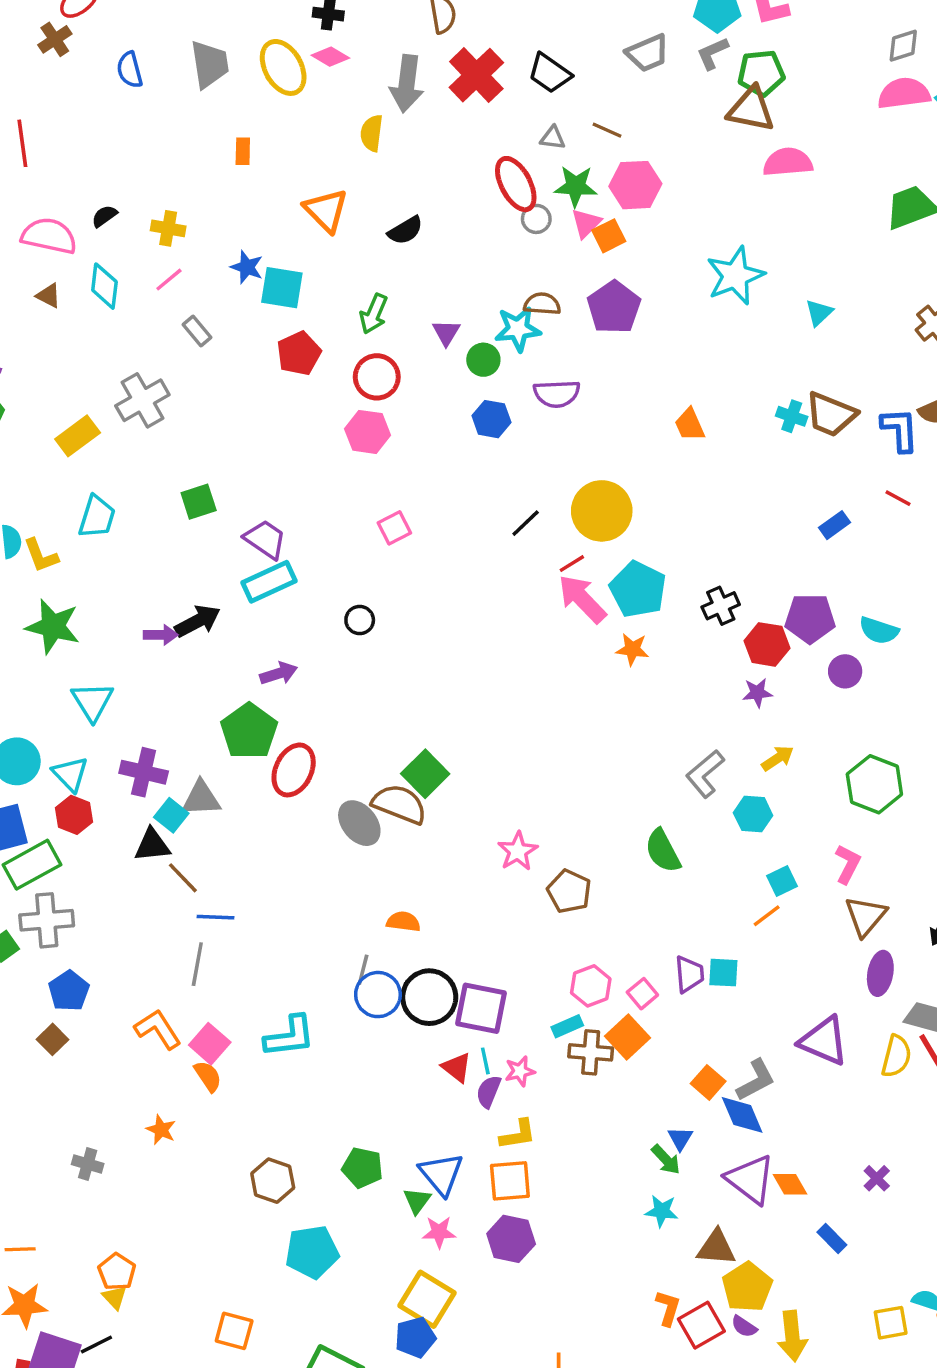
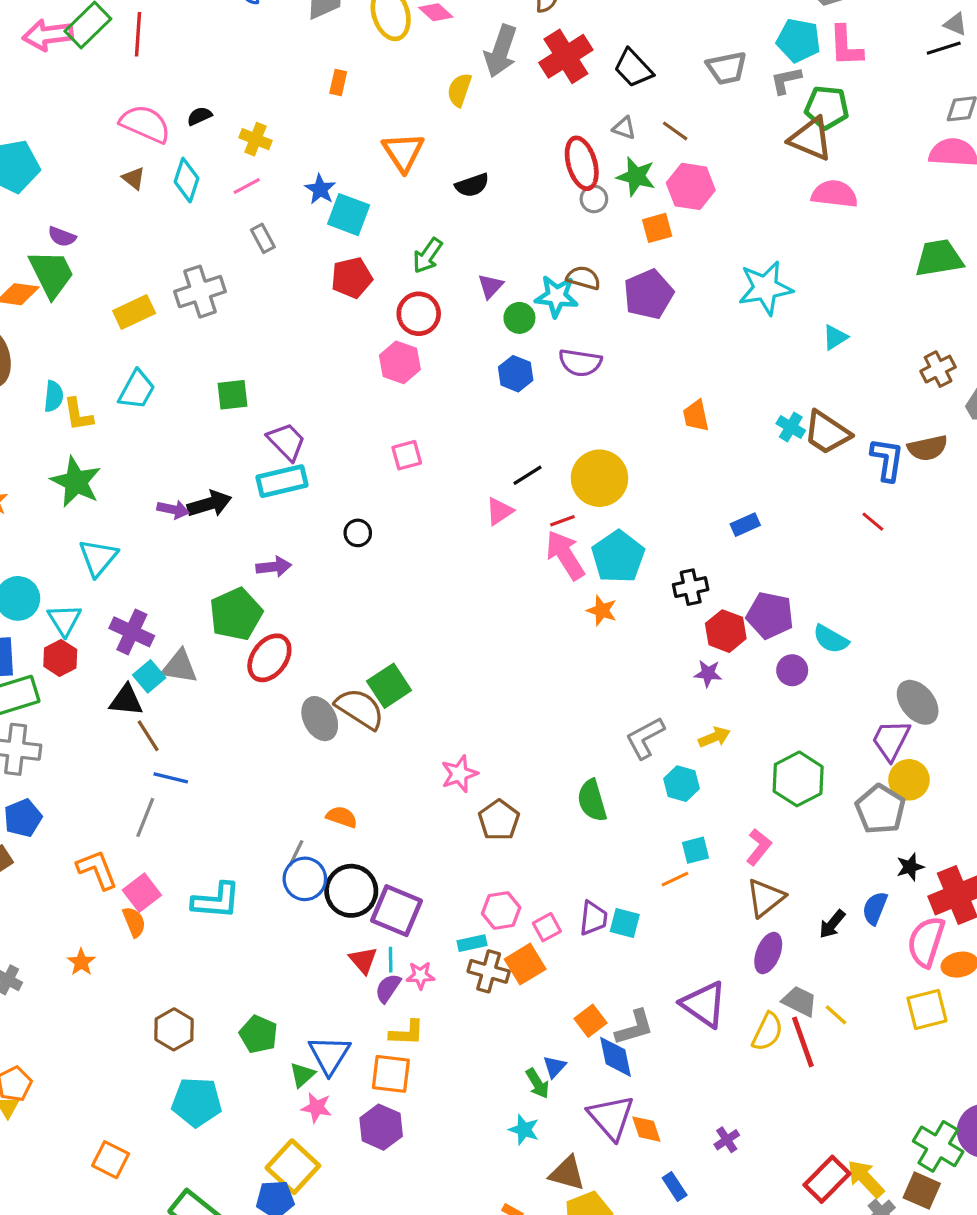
pink triangle: (586, 223) -> (499, 511), moved
blue rectangle: (835, 525) -> (745, 525), moved

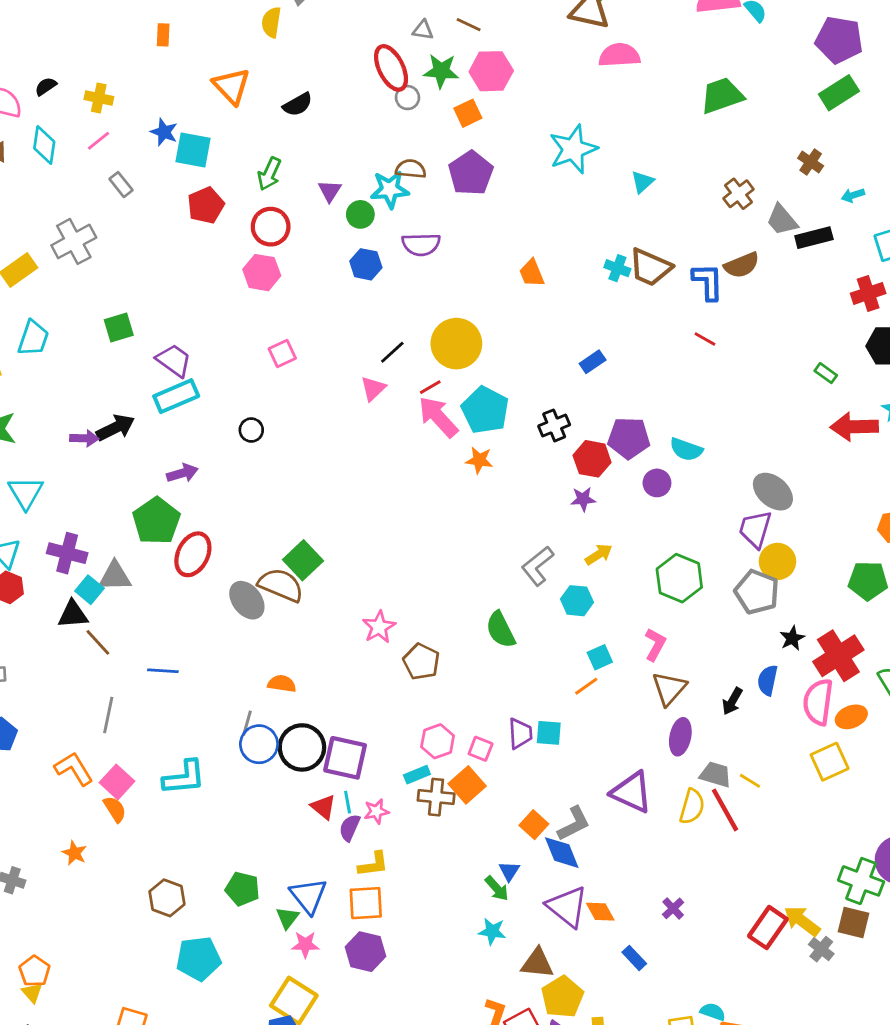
blue line: (171, 778) -> (163, 671), moved
pink square: (547, 927) -> (481, 749), turned -30

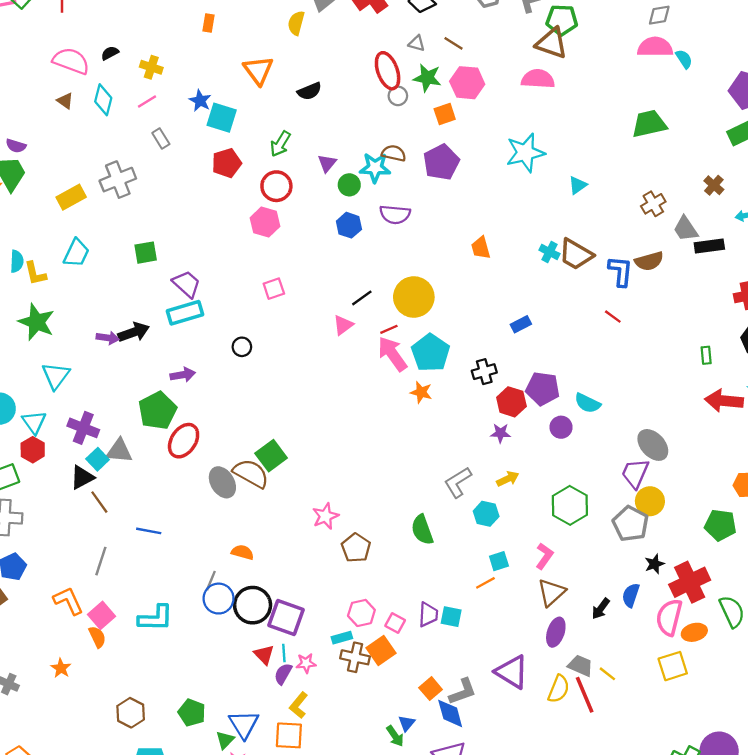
pink semicircle: (619, 55) -> (538, 79), moved
green rectangle: (826, 373) -> (706, 355), turned 42
black triangle: (73, 614) -> (82, 477), turned -30
yellow L-shape: (373, 864) -> (299, 705), turned 130

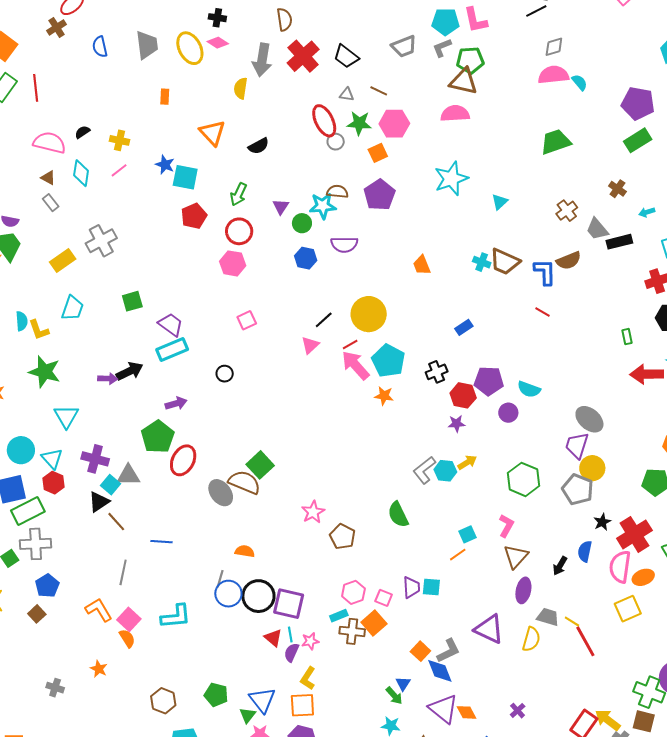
gray rectangle: (161, 139) -> (51, 203), moved
cyan hexagon: (486, 514) -> (445, 471), moved
red line: (585, 695) -> (585, 641), moved

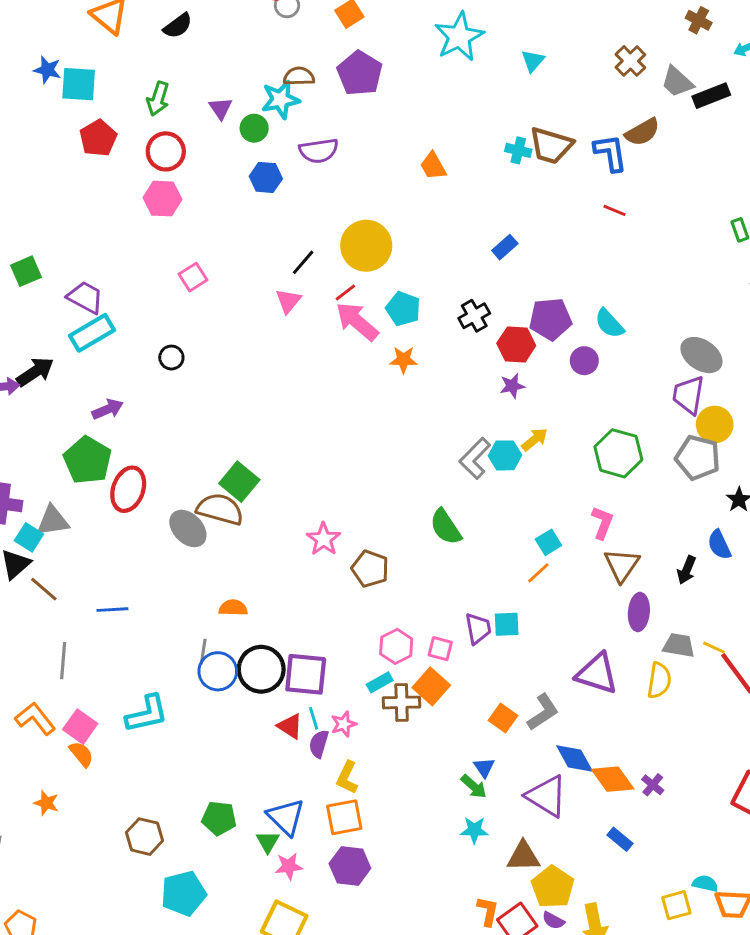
cyan pentagon: (388, 361) -> (403, 309), size x0.7
cyan semicircle: (529, 389) -> (609, 323), turned 35
blue semicircle: (585, 551) -> (719, 545), turned -30
blue diamond: (440, 671) -> (575, 758), moved
orange diamond: (467, 712) -> (613, 779), moved, size x1.4

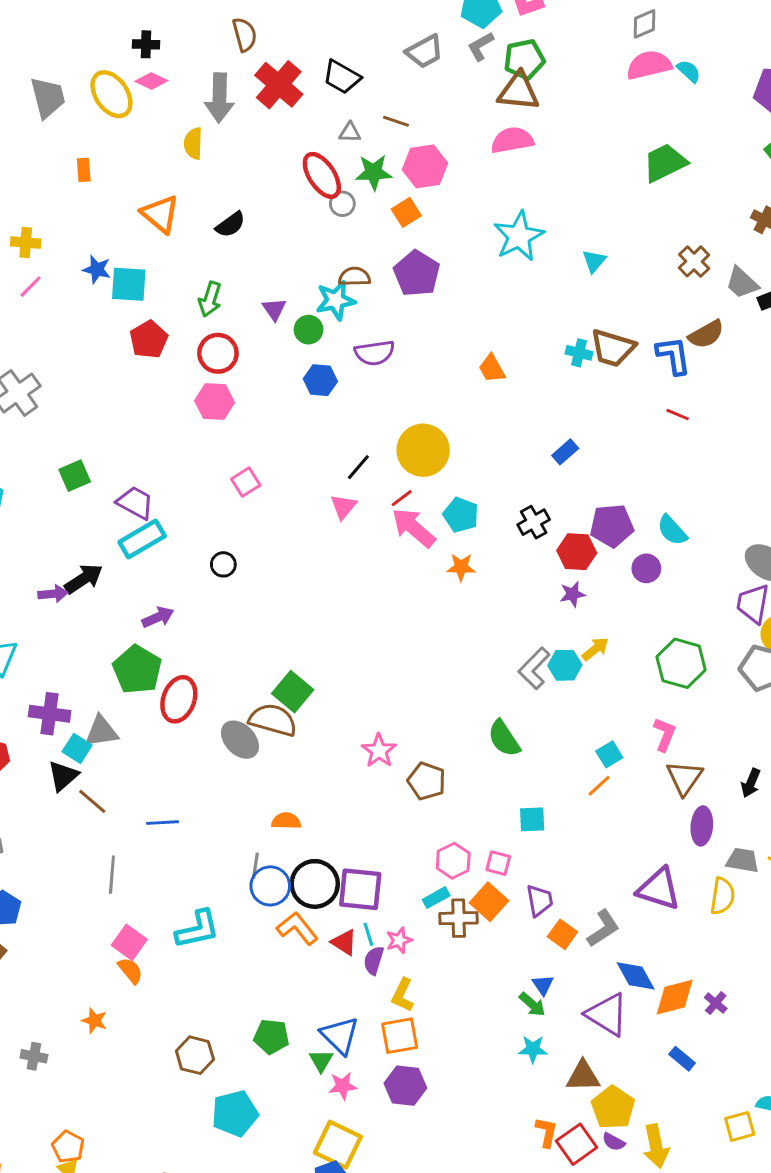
cyan square: (507, 624) -> (532, 819), moved
purple trapezoid: (478, 628) -> (540, 900), moved
orange L-shape: (35, 719) -> (297, 928), moved
orange diamond: (613, 779) -> (675, 997), turned -69

